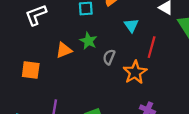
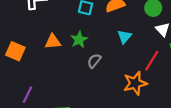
red line: (152, 47) -> (152, 61), moved
orange star: (135, 72) -> (135, 83), moved

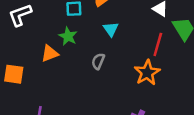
cyan triangle: (124, 37) -> (111, 29), moved
green star: (79, 40) -> (68, 36), moved

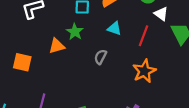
cyan triangle: (111, 29) -> (114, 28), turned -40
red line: (158, 44) -> (143, 36), moved

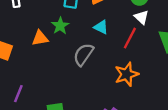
white triangle: (161, 14) -> (141, 17), moved
gray semicircle: (100, 57) -> (83, 54), size x1.5

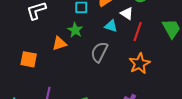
white triangle: (141, 17) -> (127, 13), moved

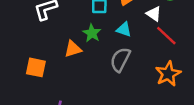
cyan triangle: (111, 26) -> (124, 29), moved
red line: (138, 32) -> (166, 36), turned -66

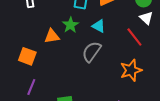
white triangle: (154, 14) -> (146, 18), moved
orange square: (36, 67) -> (27, 56), moved

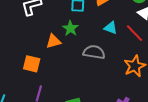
cyan triangle: (99, 26) -> (111, 28), moved
gray semicircle: (92, 52) -> (94, 52), turned 70

